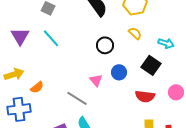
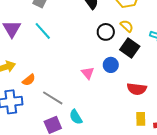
black circle: (105, 45) -> (106, 32), moved
black square: (151, 65) -> (130, 48), moved
gray line: (77, 98) -> (53, 98), moved

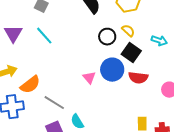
blue circle: (111, 65) -> (112, 70), size x1.5
orange semicircle: (29, 80) -> (30, 85), size x1.5
red semicircle: (137, 89) -> (138, 78), moved

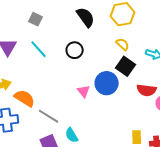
black circle: (107, 37) -> (75, 50), moved
red semicircle: (138, 78) -> (147, 90), moved
orange semicircle: (30, 85) -> (25, 98), turned -110

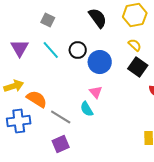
black circle: (75, 50) -> (78, 50), moved
blue circle: (107, 83) -> (100, 62), moved
cyan semicircle: (72, 135) -> (87, 109), moved

